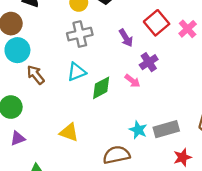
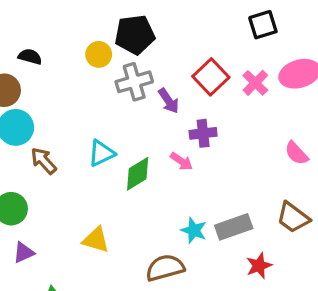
gray cross: (80, 34) -> (134, 82), moved
purple cross: (149, 62) -> (203, 133), turned 30

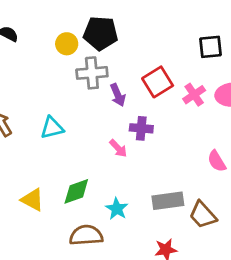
green diamond: (138, 174) -> (76, 191), moved
gray rectangle: (234, 227) -> (168, 201), moved

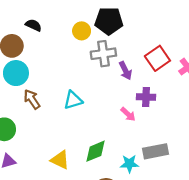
gray rectangle: (168, 201) -> (156, 151), moved
cyan star: (117, 209) -> (129, 164), turned -30

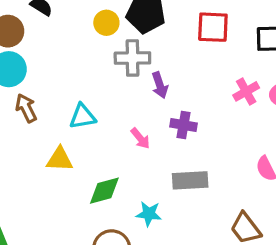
red square: (157, 58) -> (213, 27), moved, turned 30
pink arrow: (128, 114) -> (140, 138), moved
gray rectangle: (156, 151) -> (190, 180), moved
yellow triangle: (60, 160) -> (60, 159), moved, turned -30

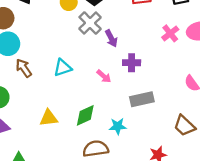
gray cross: (132, 58) -> (90, 23), turned -35
yellow triangle: (60, 159) -> (49, 118), moved

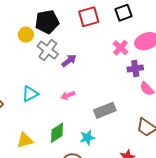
purple arrow: (111, 38) -> (69, 61), turned -91
purple cross: (132, 63) -> (135, 68), moved
pink arrow: (104, 76) -> (68, 95), turned 128

